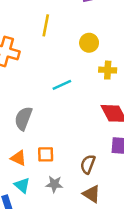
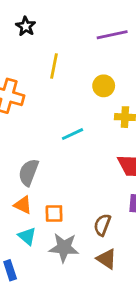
orange triangle: (18, 158) -> (23, 205), moved
gray star: (54, 184) -> (64, 248), size x1.5
cyan triangle: (22, 185) -> (27, 236), moved

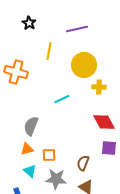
purple line: (112, 35) -> (77, 29), moved
yellow circle: (104, 86) -> (84, 65), size x1.6
orange triangle: (23, 205) -> (27, 149), turned -40

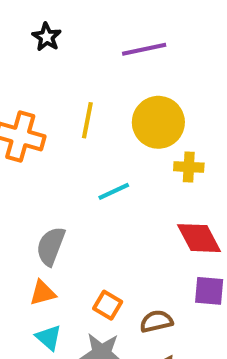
yellow line: (49, 51) -> (87, 120), moved
orange square: (49, 155) -> (108, 305), moved, turned 32
brown semicircle: (83, 163) -> (156, 321), turned 56

